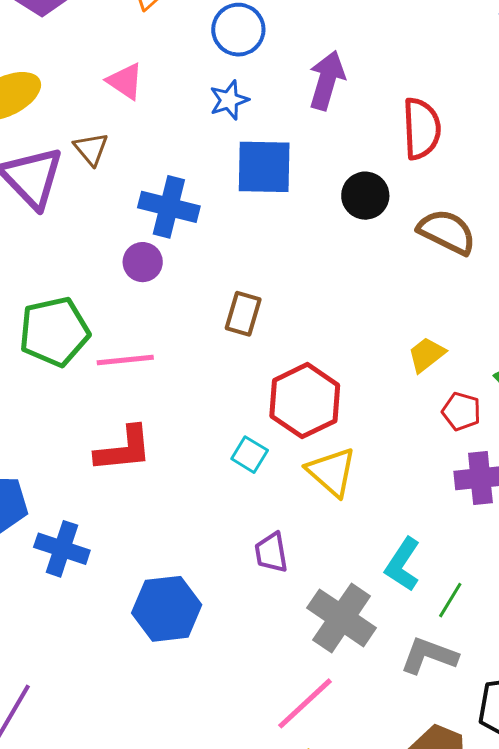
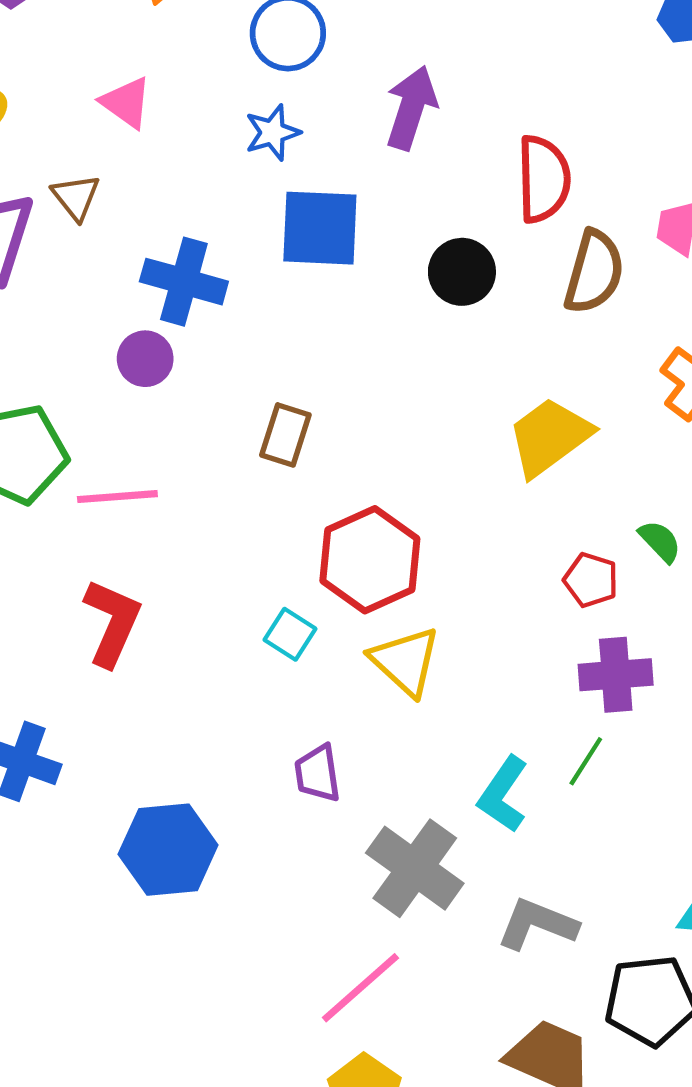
brown semicircle: (447, 232) -> (594, 272), moved, turned 78
yellow trapezoid: (427, 355) -> (549, 437), moved, size x1.6
red L-shape: (124, 449) -> (112, 623), turned -62
green line: (450, 600) -> (586, 761), moved

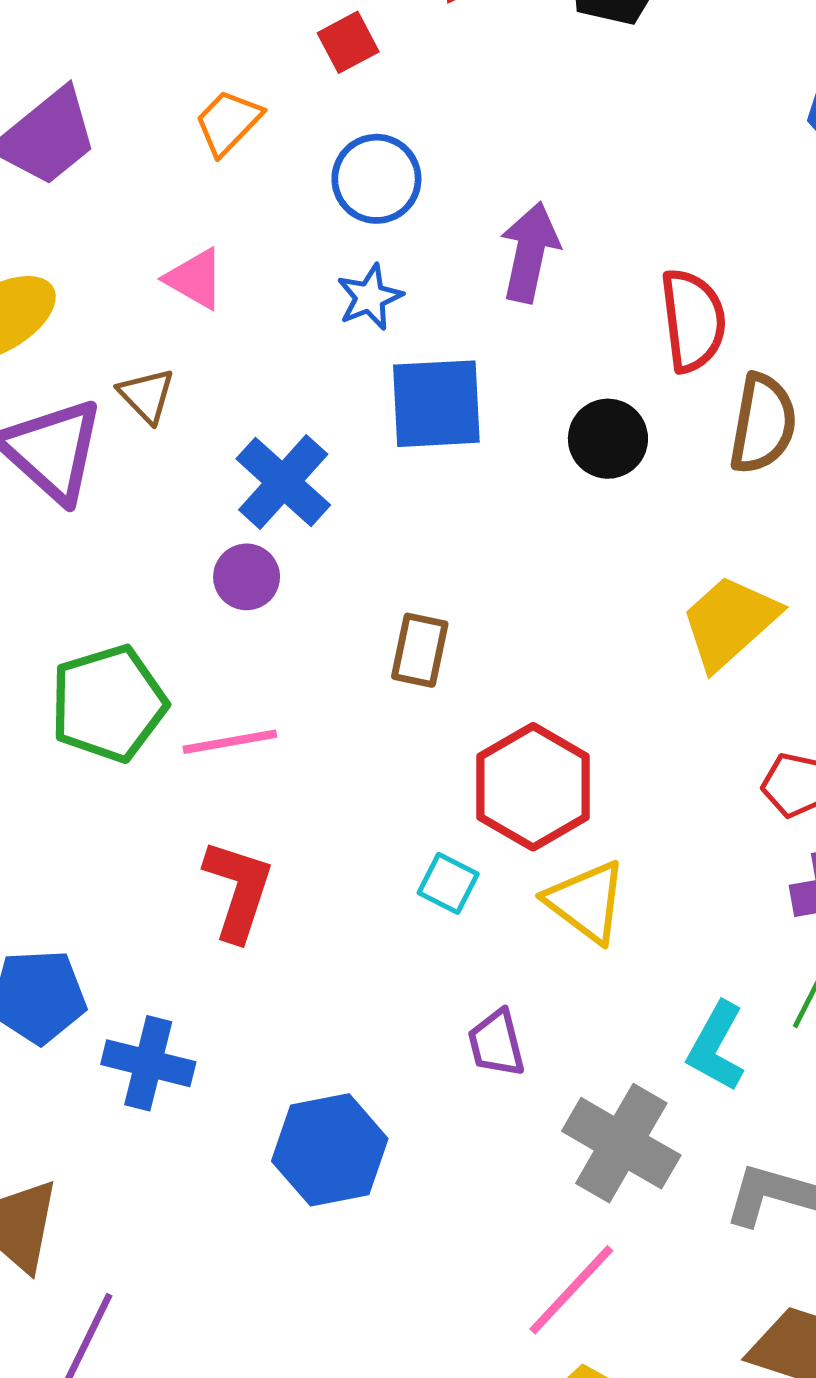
blue cross: (184, 282) -> (283, 482), turned 32

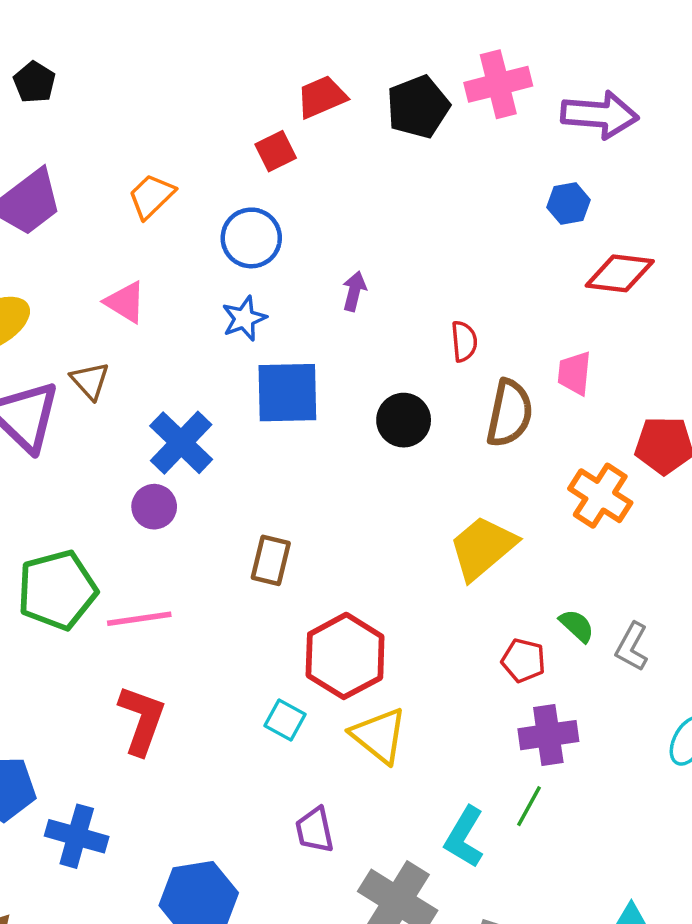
red square: (348, 42) -> (276, 151), moved
purple arrow: (530, 252) -> (354, 291), size x0.6
red semicircle: (693, 320) -> (464, 341), size x0.6

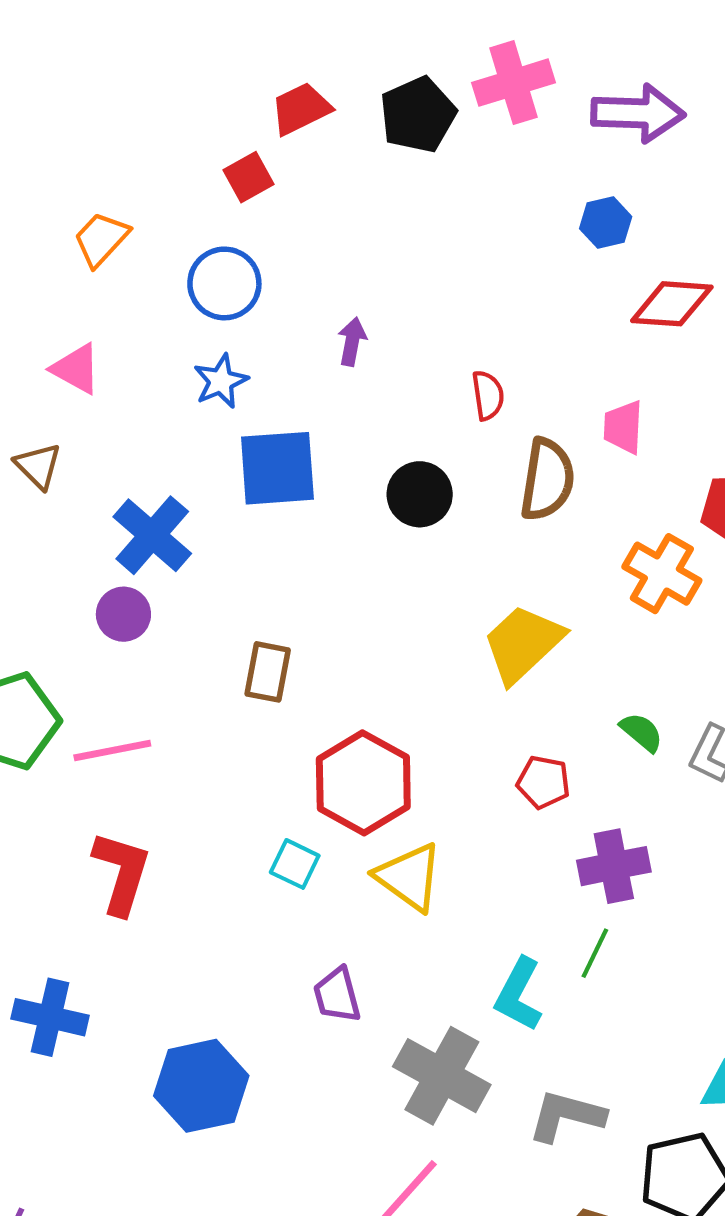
red pentagon: (523, 660) -> (543, 782), moved

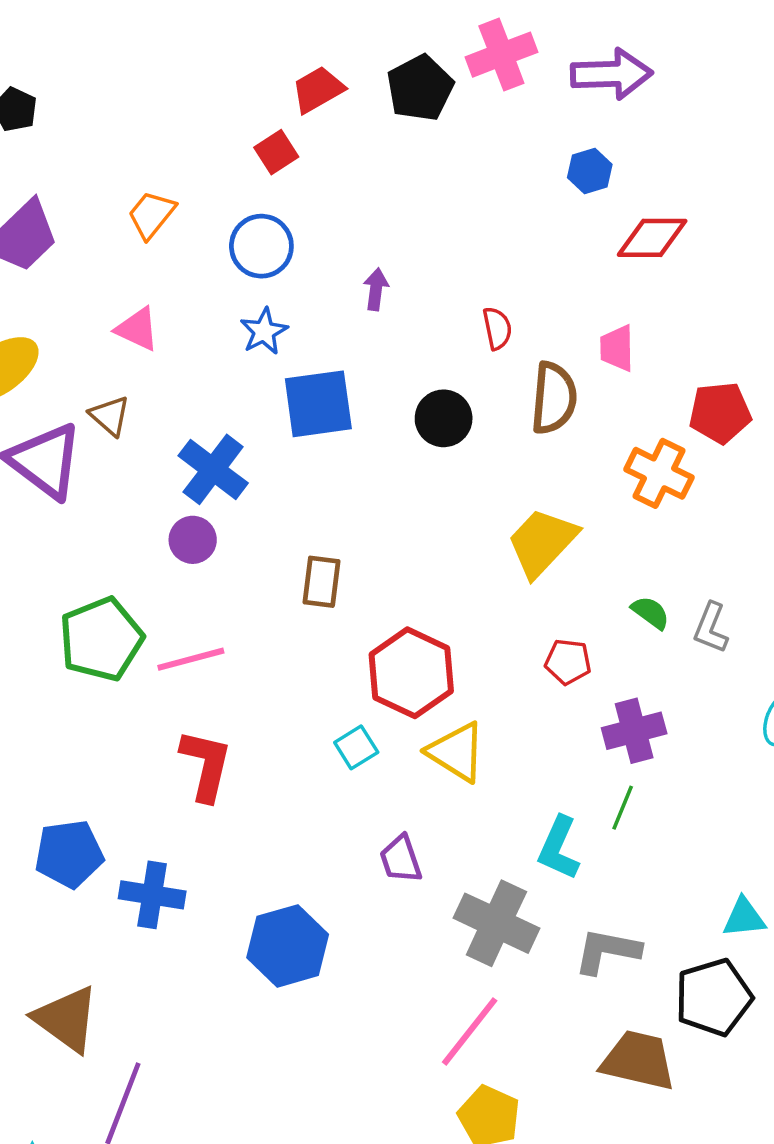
cyan square: (295, 864) -> (356, 747), turned 36

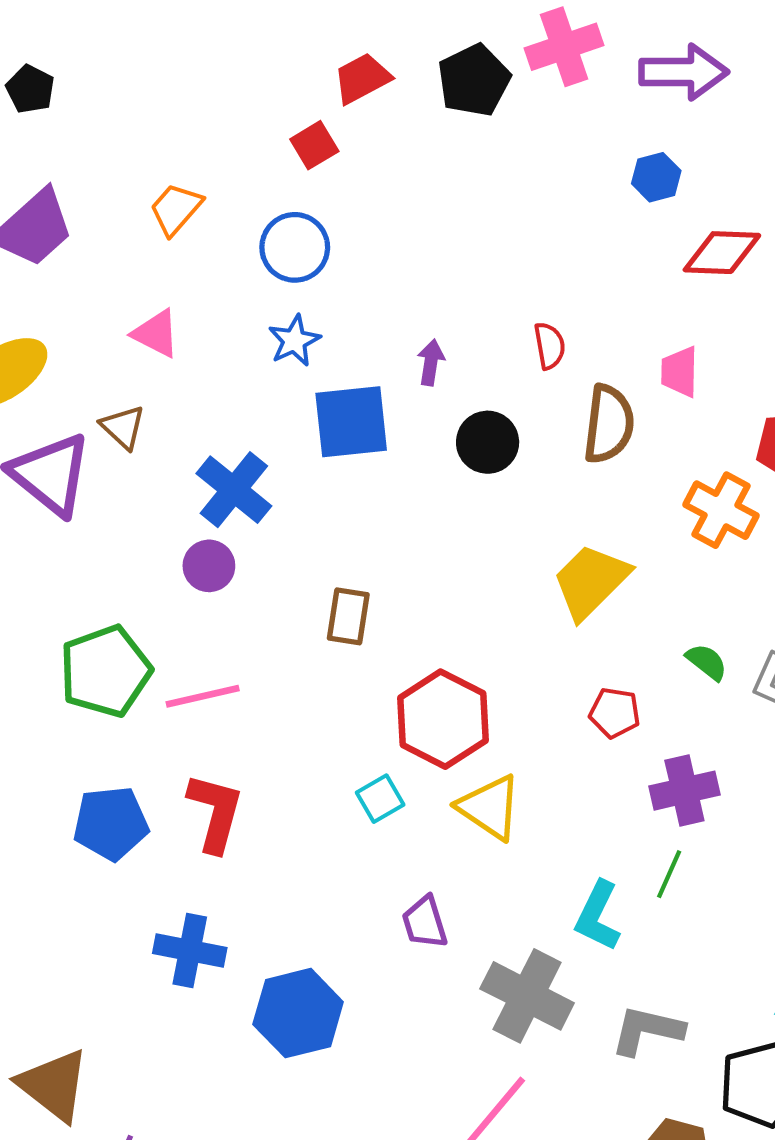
purple arrow: (376, 289) -> (431, 362), moved
blue pentagon: (69, 854) -> (111, 823), moved
blue cross: (152, 895) -> (190, 950), moved

